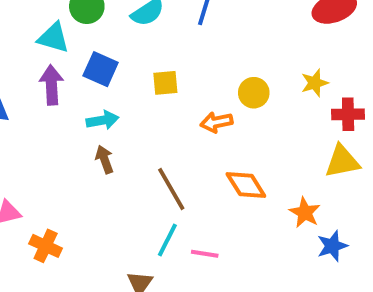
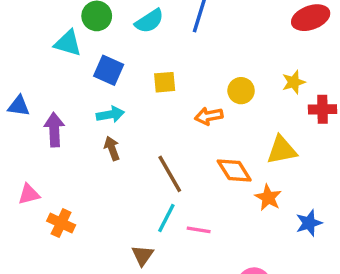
purple arrow: (51, 85) -> (54, 130), moved
yellow triangle: (342, 161) -> (282, 150), moved
orange star: (305, 213) -> (268, 198), moved

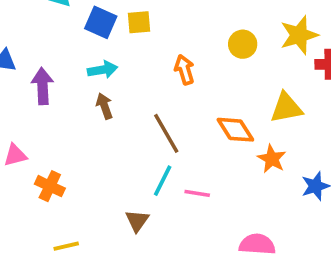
yellow square: (165, 82) -> (139, 22), moved
yellow star: (294, 82) -> (299, 35), size x1.5
orange arrow: (209, 116) -> (184, 70), moved, turned 84

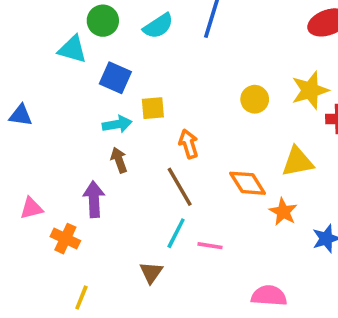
yellow square: (139, 22) -> (153, 108), moved
orange arrow: (184, 70) -> (189, 144), moved
purple arrow: (43, 86) -> (94, 199), moved
yellow line: (66, 246) -> (81, 298), turned -55

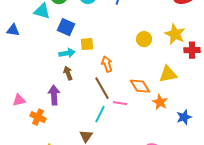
yellow star: (310, 90) -> (175, 34), turned -30
blue triangle: (21, 115) -> (13, 30), moved
pink line: (210, 246) -> (120, 103), moved

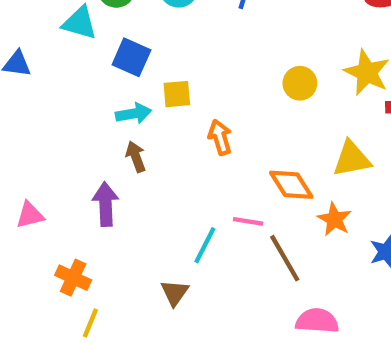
brown line: (102, 88) -> (285, 258), moved
orange cross: (38, 117) -> (73, 278), moved

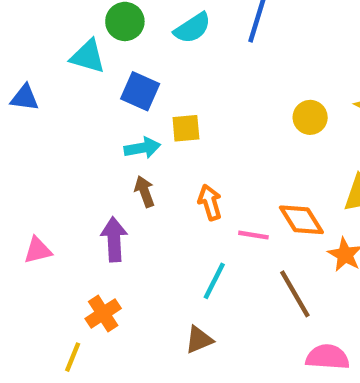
orange arrow: (220, 137) -> (210, 202), moved
pink line: (248, 221) -> (253, 235), moved
orange cross: (73, 278) -> (103, 313), moved, turned 32
brown triangle: (175, 293) -> (199, 340), moved, turned 32
yellow line: (90, 323) -> (73, 357), moved

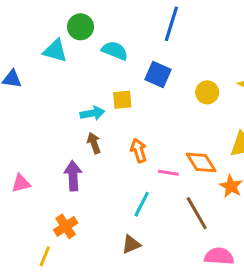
cyan semicircle: (192, 28) -> (115, 51), moved, turned -125
blue square: (140, 91) -> (158, 74), moved

